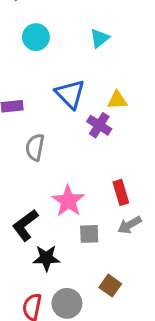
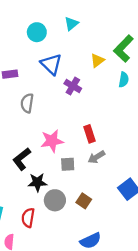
cyan circle: (36, 37) -> (37, 32), moved
yellow triangle: (117, 100) -> (97, 60), moved, turned -32
pink star: (68, 201) -> (52, 141), turned 30
gray circle: (67, 303) -> (55, 200), moved

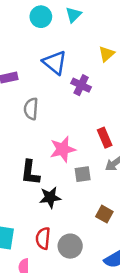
cyan circle: (37, 32) -> (41, 17), moved
black L-shape: (22, 159) -> (30, 173), turned -40
gray circle: (55, 200) -> (70, 246), moved

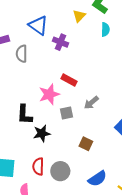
gray semicircle: (31, 109) -> (22, 54), moved
red rectangle: (105, 138) -> (69, 80), moved, turned -35

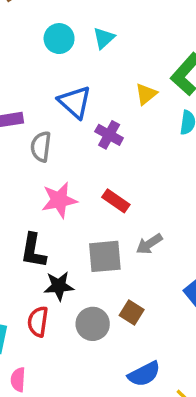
pink star: (49, 94) -> (59, 200), moved
gray square: (66, 113) -> (105, 256), size x1.5
red semicircle: (38, 166) -> (38, 322), moved
gray circle: (60, 171) -> (93, 324), moved

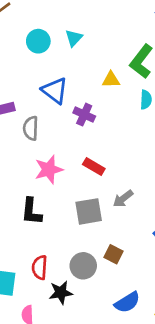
yellow triangle: (146, 94) -> (111, 80), turned 42
black star: (59, 286) -> (61, 293), moved

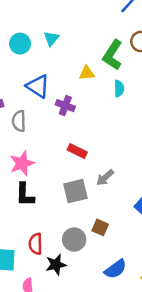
pink star: (49, 170) -> (22, 163), moved

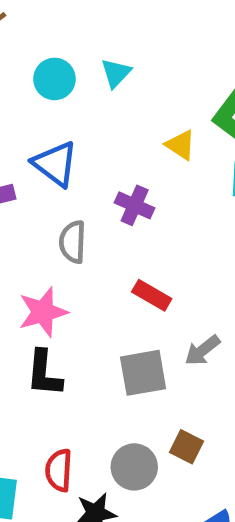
yellow triangle: (87, 73) -> (180, 145), turned 35
blue triangle: (38, 86) -> (55, 164), moved
gray semicircle: (19, 121) -> (73, 242), moved

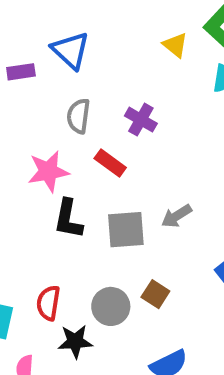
purple cross: (135, 205) -> (141, 120), moved
red rectangle: (152, 295) -> (110, 163), moved
black L-shape: (44, 373) -> (68, 219), moved

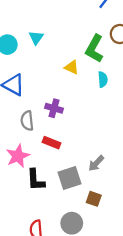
purple cross: (141, 120) -> (54, 108), moved
brown square: (155, 294) -> (94, 199), moved

